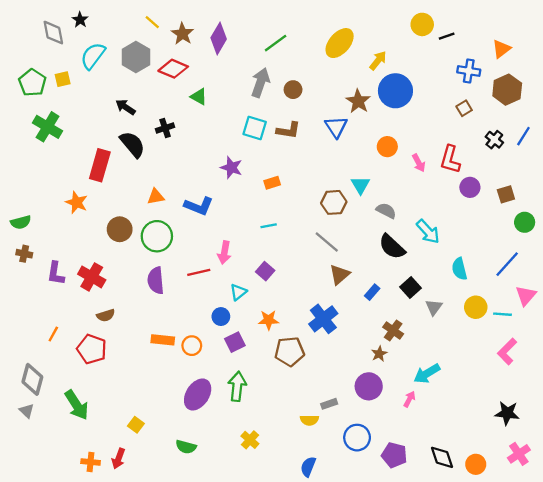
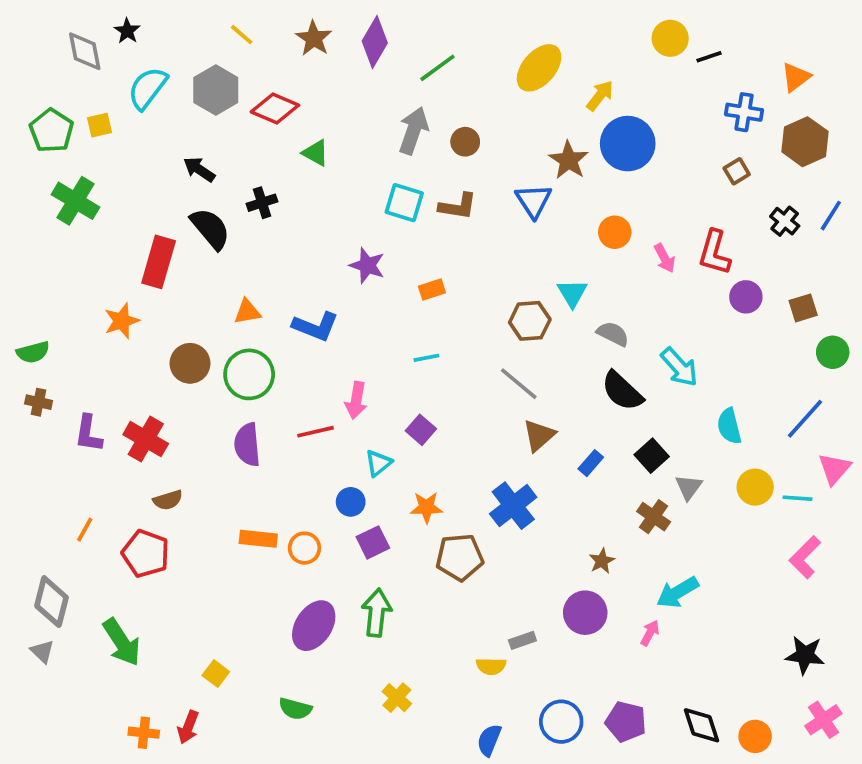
brown star: (182, 34) -> (314, 38), moved
purple diamond: (219, 38) -> (375, 42), moved
orange star: (77, 202) -> (122, 321), turned 30
brown cross: (393, 330) -> (654, 517), moved
blue circle: (357, 438) -> (561, 722), moved

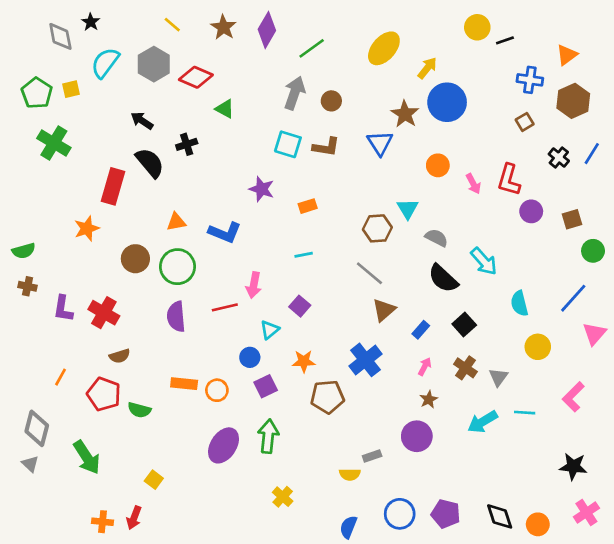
gray triangle: (689, 487) -> (498, 377), moved
cyan line: (798, 498) -> (525, 413), moved
pink arrow: (650, 633) -> (425, 367), moved
green semicircle: (295, 709) -> (139, 410), moved

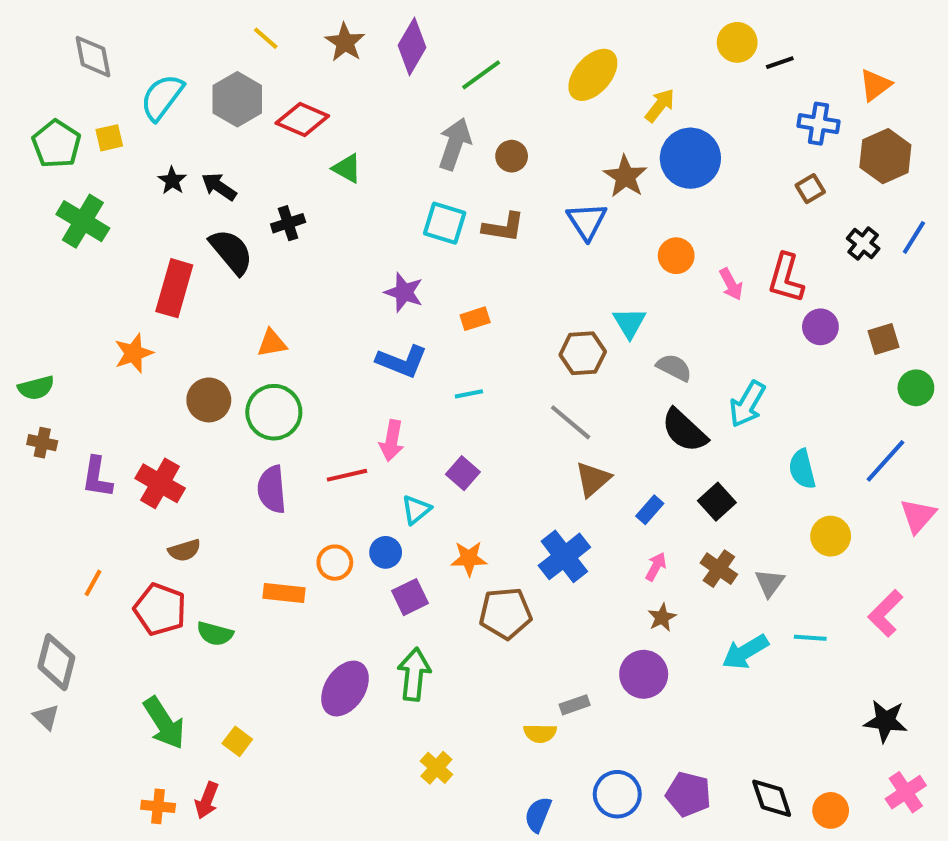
black star: (91, 22) -> (172, 181), moved
blue L-shape: (225, 232) -> (402, 361), moved
cyan arrow: (484, 261) -> (747, 404), turned 72
orange circle: (217, 390) -> (335, 563), moved
green arrow: (87, 457) -> (164, 723), moved

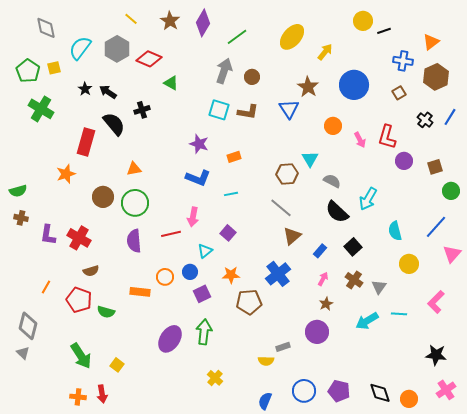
blue circle: (690, 158) -> (354, 85), moved
red arrow: (207, 800) -> (102, 394), turned -30

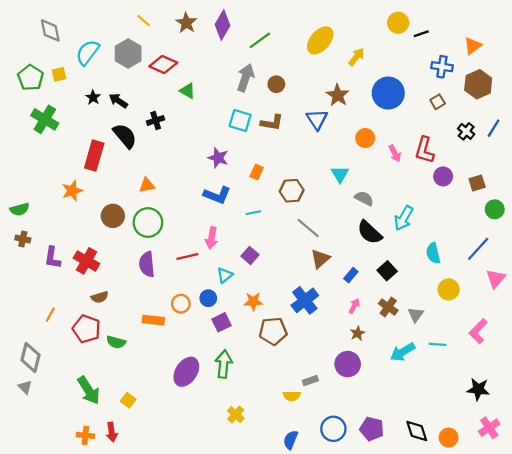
orange rectangle: (234, 157) -> (257, 172), turned -48
brown hexagon: (287, 174) -> (292, 191), moved

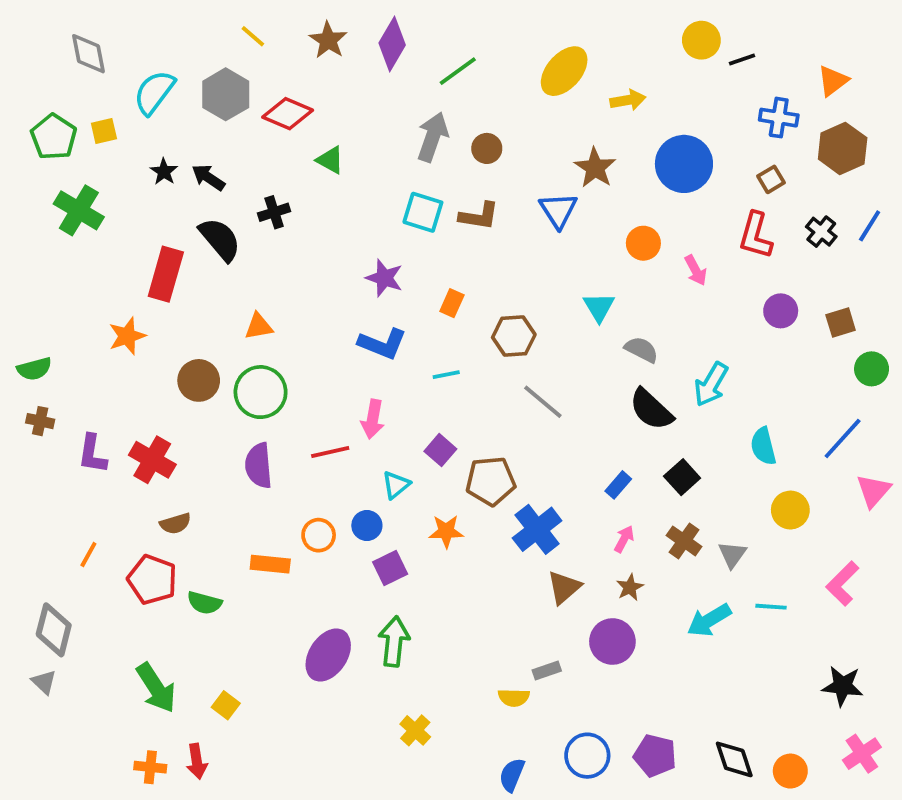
yellow arrow: (356, 57) -> (628, 100), turned 42
red L-shape: (424, 150) -> (756, 235), moved
brown triangle: (320, 259) -> (564, 587), moved
brown pentagon: (273, 331) -> (491, 481), moved

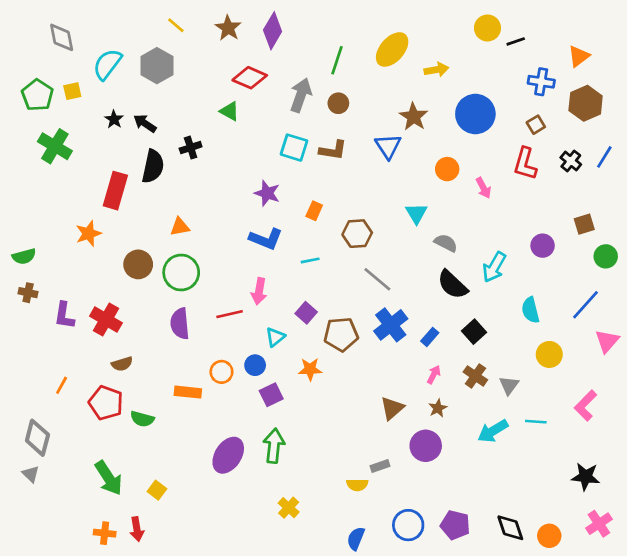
green line: (458, 71) -> (337, 60), moved, turned -36
red diamond: (288, 114) -> (250, 78), moved
black semicircle: (220, 239) -> (153, 166), turned 52
purple circle: (781, 311) -> (543, 246), moved
blue cross: (537, 529) -> (391, 325), moved

